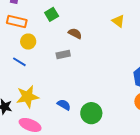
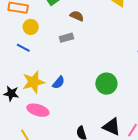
blue semicircle: (64, 105) -> (58, 83), moved, turned 104
green circle: (91, 113) -> (106, 84), moved

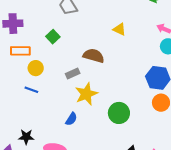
brown semicircle: (77, 16) -> (94, 56), moved, size x1.5
yellow star: (33, 82) -> (86, 94), moved

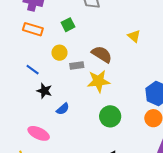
yellow circle: (36, 68) -> (59, 53), moved
yellow star: (86, 94) -> (99, 81), moved
black star: (26, 137) -> (44, 91), moved

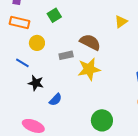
yellow triangle: (134, 36) -> (121, 22), turned 48
yellow circle: (59, 53) -> (37, 43), moved
green circle: (110, 116) -> (102, 120), moved

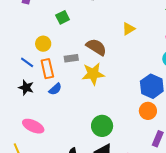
orange rectangle: (20, 22) -> (47, 69), moved, turned 60
black star: (36, 83) -> (26, 88), moved
blue semicircle: (55, 100) -> (55, 89), moved

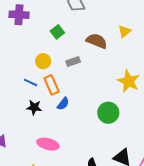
brown semicircle: (96, 47) -> (97, 41), moved
gray rectangle: (71, 58) -> (73, 61), moved
yellow star: (93, 74) -> (129, 81), moved, turned -30
green circle: (102, 126) -> (108, 113), moved

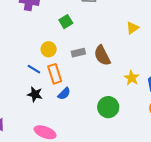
brown semicircle: (97, 41) -> (102, 56), moved, turned -145
yellow star: (129, 81) -> (132, 78), size x0.7

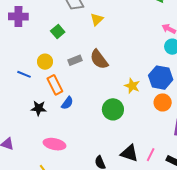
yellow triangle: (133, 28) -> (97, 19), moved
blue line: (34, 69) -> (24, 74), moved
yellow star: (132, 78) -> (132, 86), moved

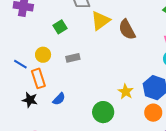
yellow triangle: (97, 19) -> (101, 21), size x1.5
brown semicircle: (99, 59) -> (127, 30), moved
orange rectangle: (55, 85) -> (38, 78), moved

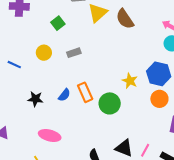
blue line: (20, 64) -> (14, 65), moved
orange rectangle: (38, 78) -> (85, 92), moved

